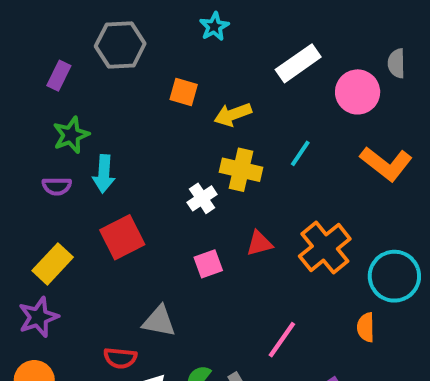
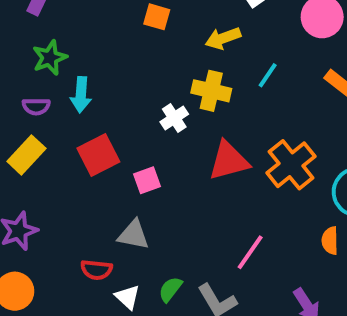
yellow arrow: (233, 115) -> (223, 38), moved
red triangle: (259, 243) -> (229, 161), size x1.6
yellow rectangle: (53, 264) -> (26, 155), moved
pink square: (208, 264) -> (147, 180), moved

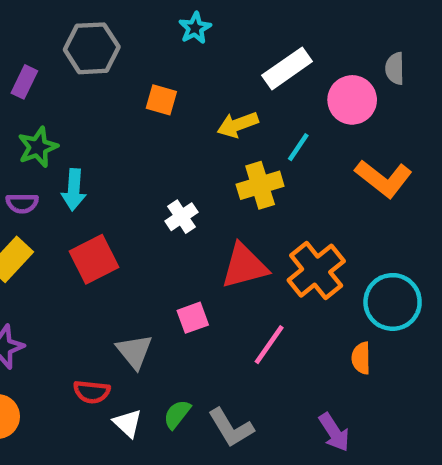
cyan line: (268, 75) -> (298, 147), moved
yellow cross: (211, 91) -> (260, 185), moved, turned -30
pink square: (147, 180) -> (193, 318), moved
gray triangle: (133, 235) -> (134, 351), turned 40
pink line: (250, 252) -> (269, 345), moved

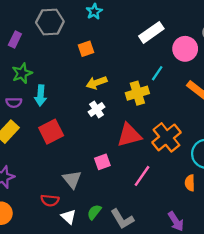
cyan star: (195, 28) -> (94, 12), moved
orange square: (161, 100) -> (86, 49), turned -35
yellow arrow: (238, 125) -> (97, 83), moved

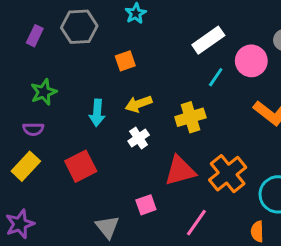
purple rectangle: (15, 39) -> (35, 36), moved
cyan line: (157, 73) -> (216, 77), moved
cyan arrow: (41, 95) -> (97, 113), moved

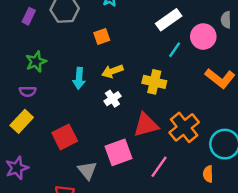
yellow cross: (190, 117) -> (154, 82), turned 30
red square: (81, 166) -> (65, 137), moved
pink square: (146, 205) -> (118, 152), size x1.6

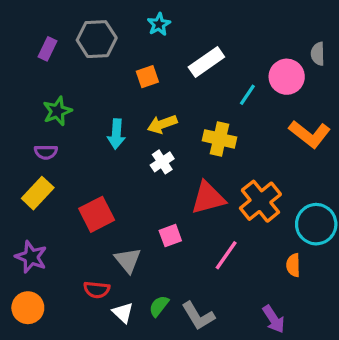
white rectangle: (169, 20) -> (206, 62), moved
pink square: (118, 152) -> (170, 236), size x0.6
purple star: (17, 168) -> (31, 257), turned -30

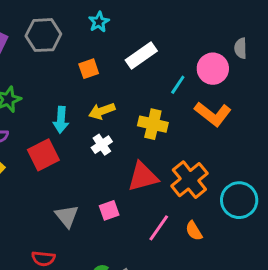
orange L-shape: (310, 134) -> (213, 114), moved
red square: (97, 214) -> (43, 155), moved
gray triangle: (128, 260) -> (67, 216), moved
orange semicircle: (293, 265) -> (194, 231), moved, turned -30

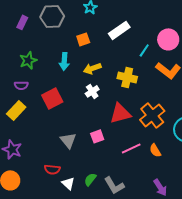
cyan arrow: (61, 120) -> (64, 61), moved
pink line: (159, 228) -> (131, 148), turned 30

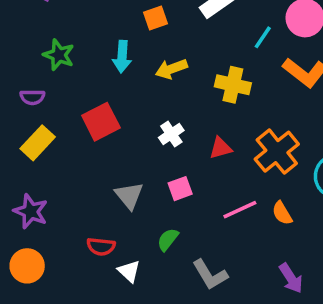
green star: (28, 60) -> (59, 55), turned -30
purple semicircle: (21, 85) -> (32, 97), moved
white cross: (92, 91) -> (171, 134), moved
red triangle: (120, 113) -> (221, 148), size x0.6
green semicircle: (90, 179) -> (168, 240), moved

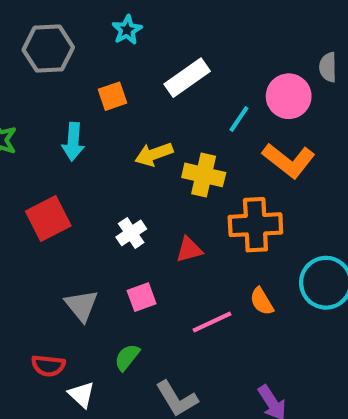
yellow arrow: (171, 69) -> (154, 154), moved
orange cross: (277, 152) -> (255, 225), moved, turned 36
orange semicircle: (282, 213) -> (262, 301), moved

